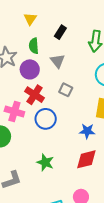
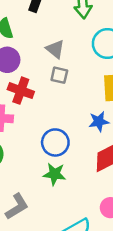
gray triangle: (58, 61) -> (55, 49), moved
blue circle: (46, 119) -> (55, 142), moved

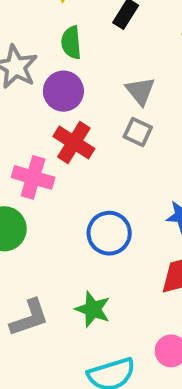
green star: (55, 174) -> (93, 309), moved

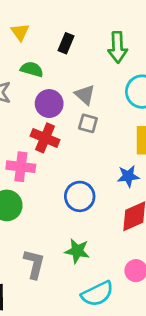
green semicircle: (71, 43) -> (32, 69), turned 120
purple circle: (63, 91) -> (49, 104), moved
gray L-shape: (29, 318) -> (34, 264), turned -48

